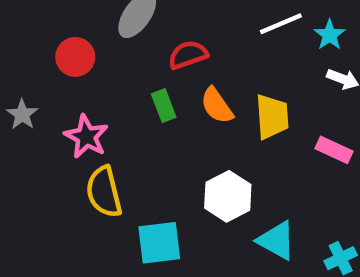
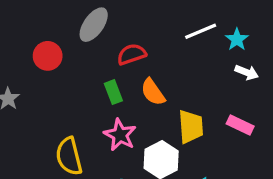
yellow trapezoid: (272, 117) -> (191, 127), moved
pink star: (86, 137) -> (120, 135), moved

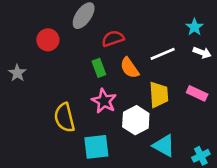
white line: (201, 31) -> (163, 54), moved

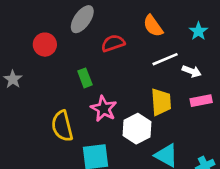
white arrow: (202, 53) -> (192, 71), moved
green rectangle: (99, 68) -> (85, 78), moved
orange semicircle: (129, 68) -> (153, 26), moved
pink rectangle: (197, 93) -> (201, 101), turned -36

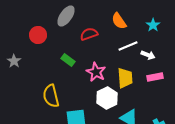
green rectangle: (85, 78) -> (68, 60), turned -32
pink star: (104, 109) -> (96, 72), moved

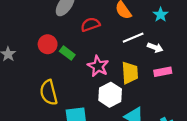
red circle: (38, 35) -> (48, 44), moved

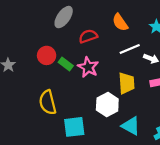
pink star: (98, 66) -> (88, 67), moved

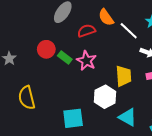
orange semicircle: (120, 22) -> (106, 17), moved
white line: (130, 49) -> (129, 31), moved, turned 66
yellow semicircle: (48, 102) -> (27, 98), moved

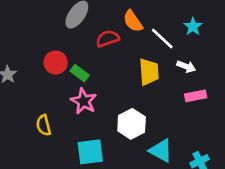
pink star: (86, 61) -> (84, 101), moved
yellow trapezoid: (124, 76) -> (149, 72), moved
yellow semicircle: (27, 98) -> (44, 125), moved, size x0.7

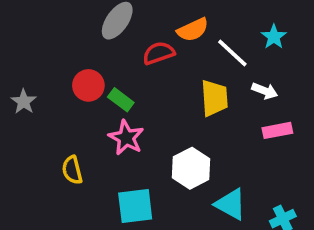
orange semicircle: (133, 21) -> (193, 30), turned -80

